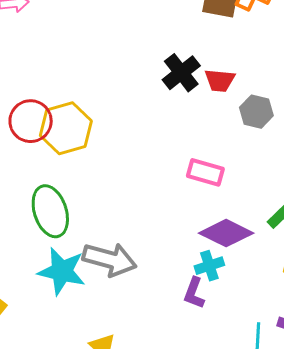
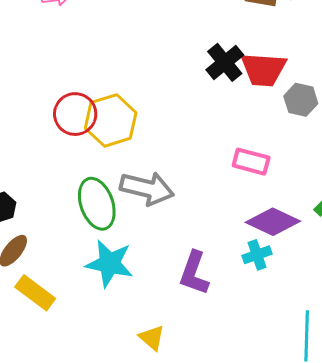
red trapezoid: (220, 80) -> (263, 69), size x1.5
gray arrow: (110, 259) -> (147, 189), moved
purple L-shape: (194, 293) -> (194, 273), moved, size x1.4

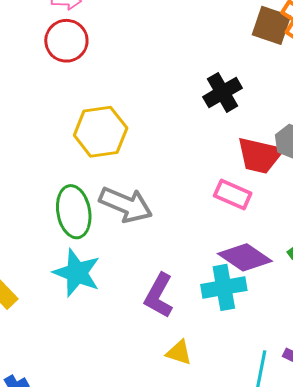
red trapezoid: (263, 69) -> (260, 155), moved
red circle: (75, 114) -> (66, 41), moved
cyan cross: (257, 255) -> (224, 287), size x1.5
yellow triangle: (152, 338) -> (179, 353), moved, turned -32

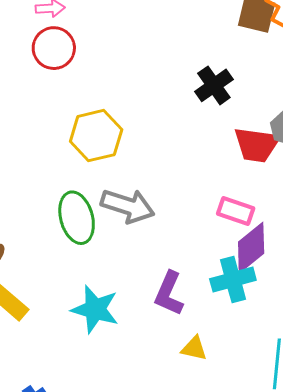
pink rectangle: (233, 194) -> (236, 211), moved
purple diamond: (245, 257) -> (251, 248), turned -68
cyan star: (77, 273) -> (95, 309), moved

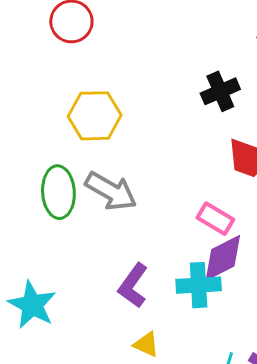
cyan star: (95, 309) -> (32, 305), moved

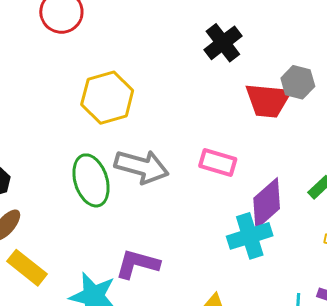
pink rectangle: (215, 219) -> (218, 163), moved
purple L-shape: (133, 285) -> (137, 264), moved, turned 84

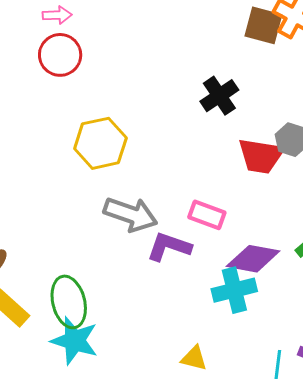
green ellipse: (91, 180) -> (69, 302), moved
purple diamond: (267, 203) -> (253, 259), turned 48
purple L-shape: (137, 264) -> (169, 247), moved

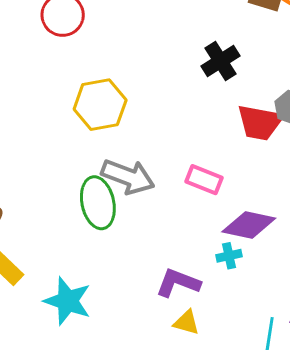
purple L-shape: (169, 247) -> (178, 283), moved
cyan cross: (234, 290) -> (229, 256), size x0.6
green ellipse: (69, 302) -> (98, 203), moved

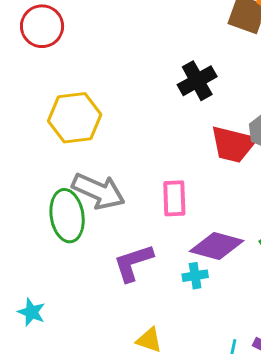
pink rectangle: (204, 180) -> (174, 198), turned 63
purple L-shape: (178, 283) -> (133, 263), moved, turned -42
cyan star: (68, 301) -> (32, 312), size x0.6

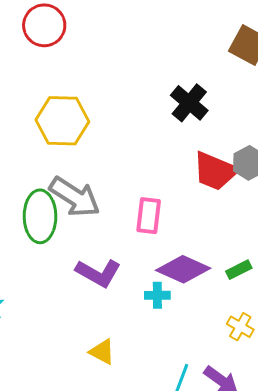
black cross: (197, 81) -> (189, 103), turned -30
purple L-shape: (133, 263) -> (98, 273), turned -141

